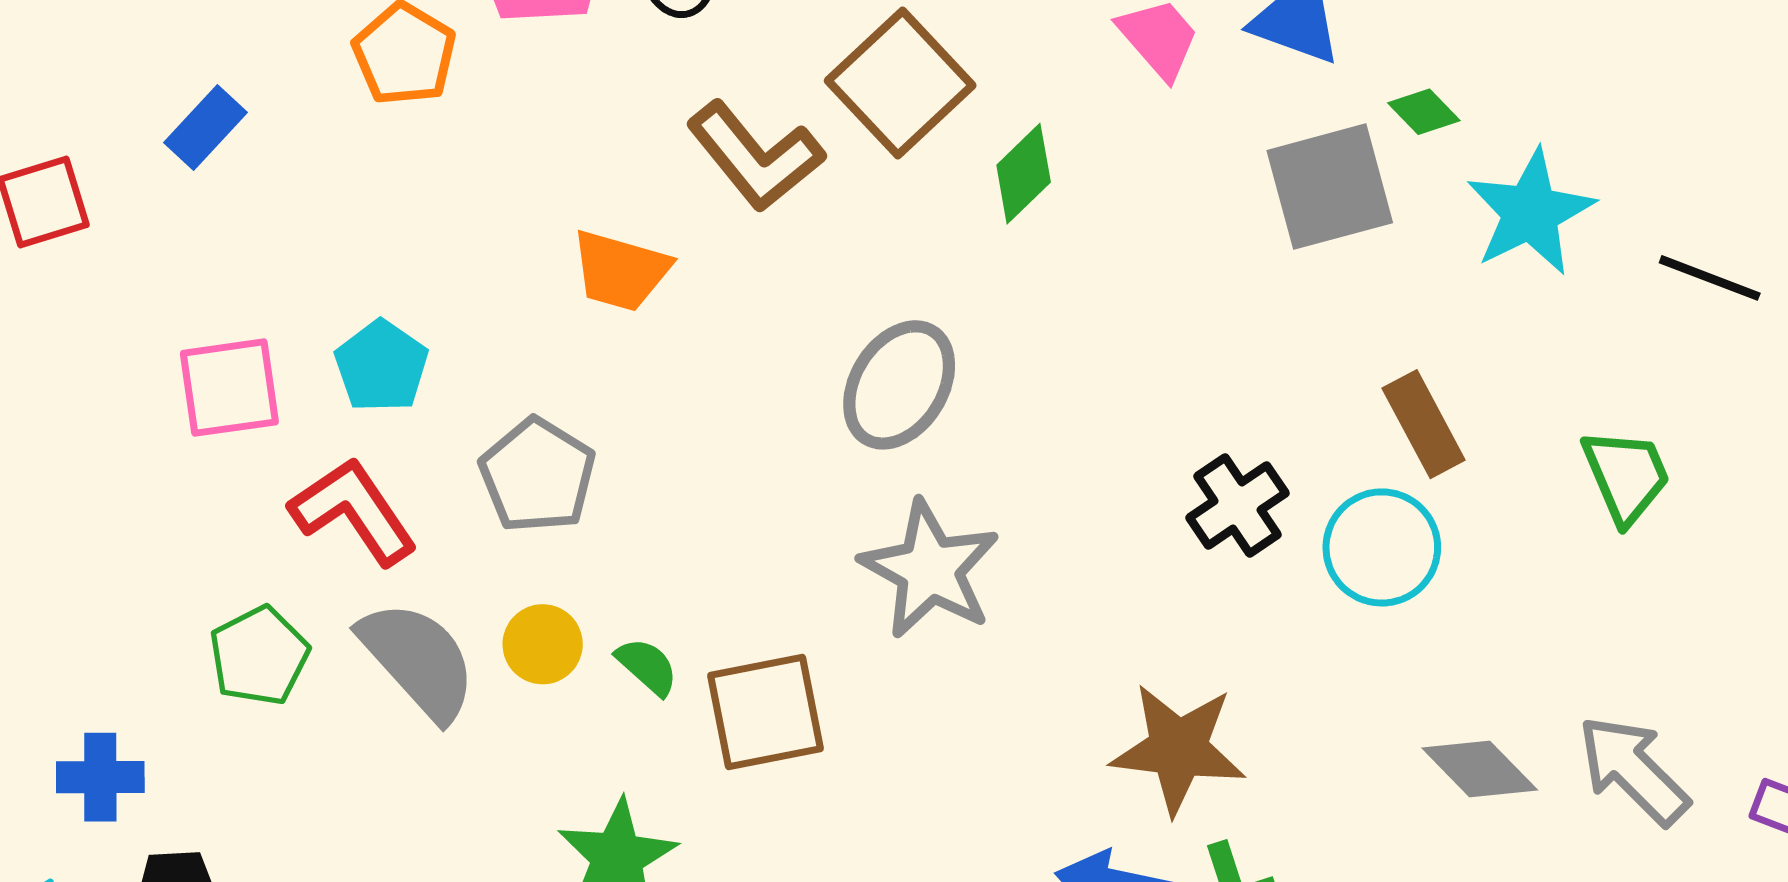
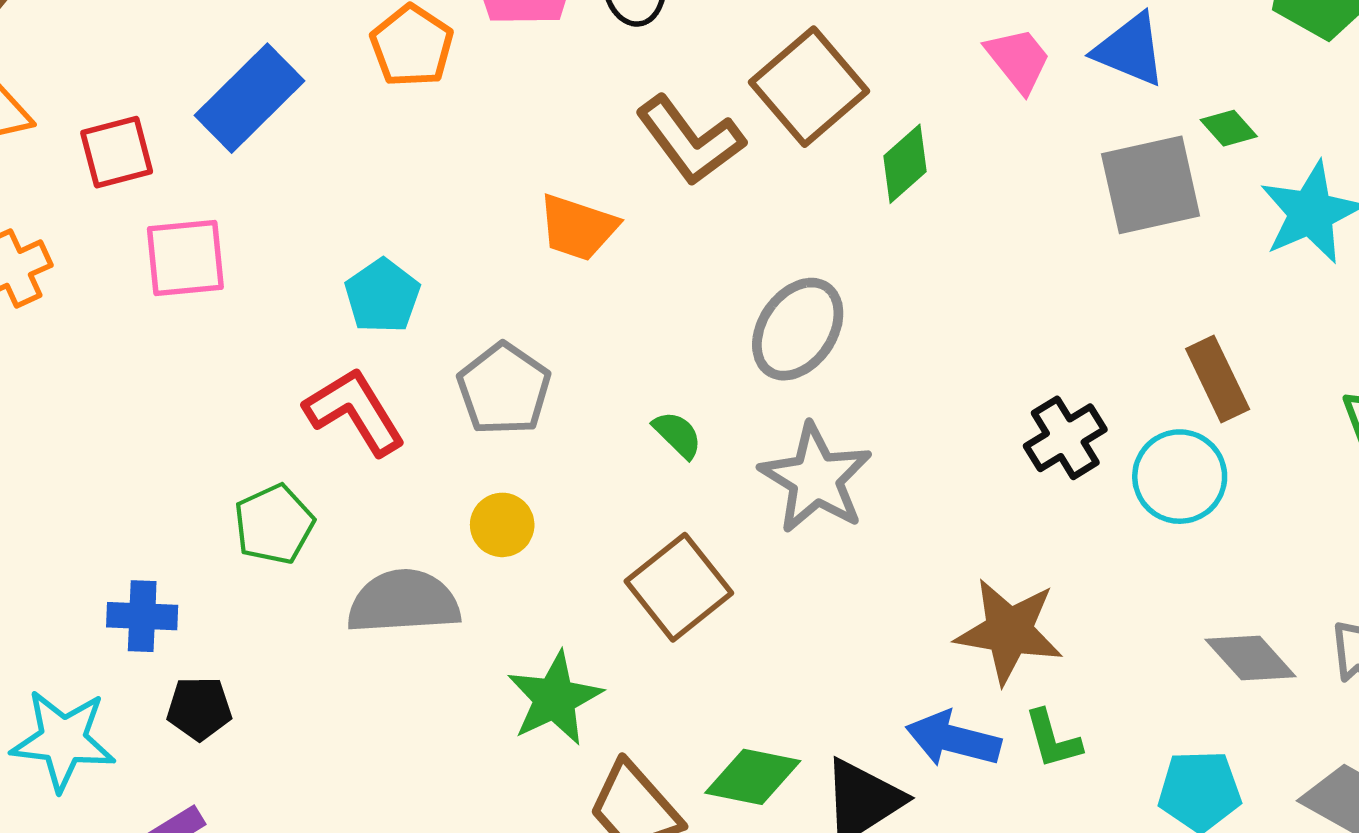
blue rectangle: (206, 128) -> (249, 98), size x1.6
pink square: (229, 388) -> (185, 258), moved
gray semicircle: (418, 660) -> (404, 602), moved, turned -54
green semicircle: (647, 666) -> (677, 435), moved
brown square: (766, 712) -> (679, 587), turned -30

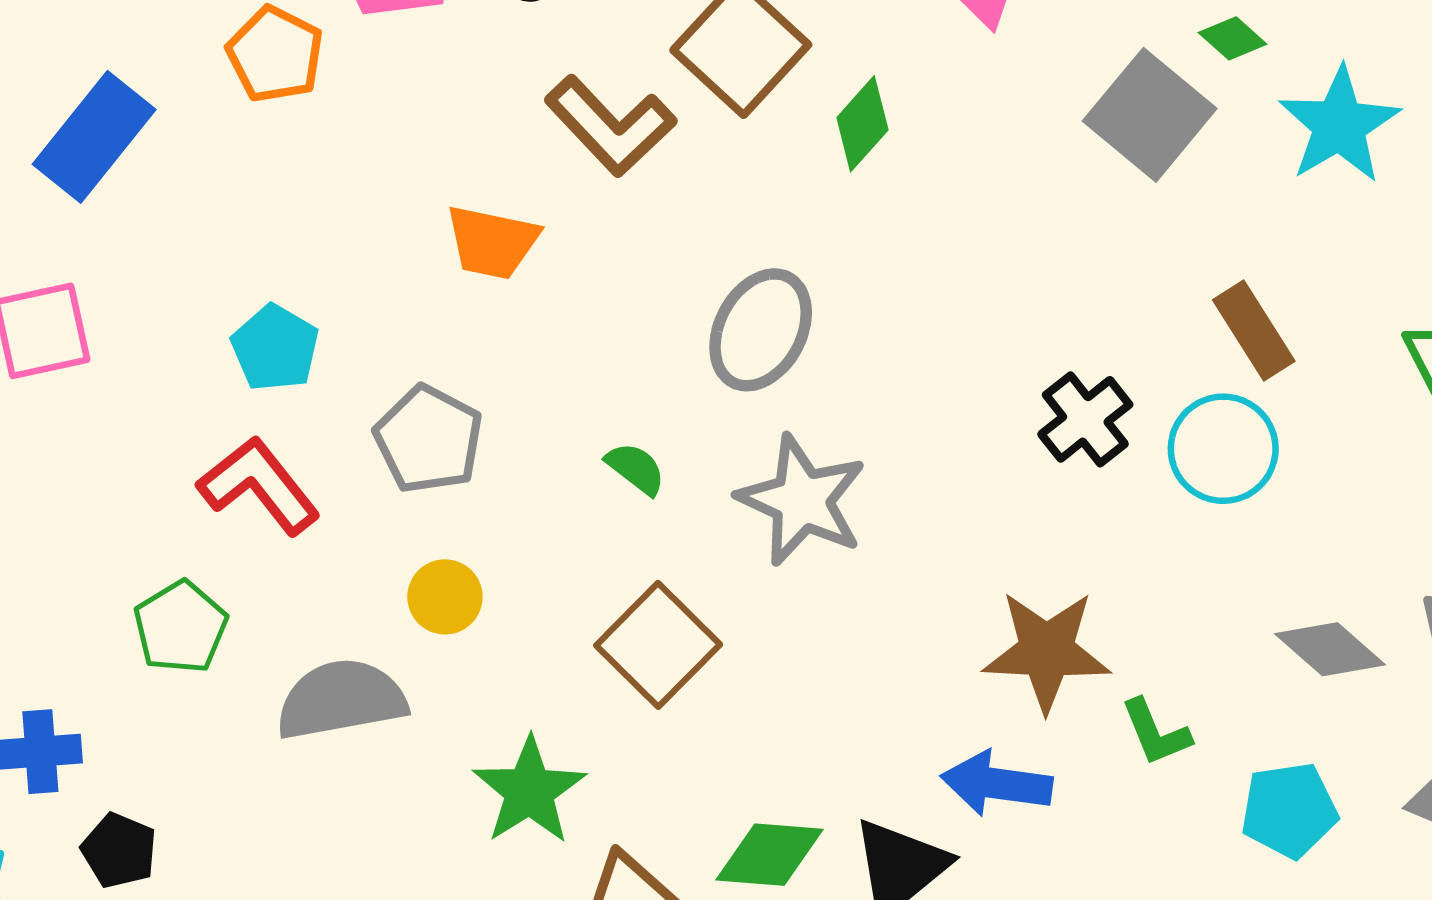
gray square: (1151, 185) -> (1150, 115), turned -31
black pentagon: (199, 708) -> (119, 851), turned 30
green L-shape: (1053, 739) -> (1156, 732), moved

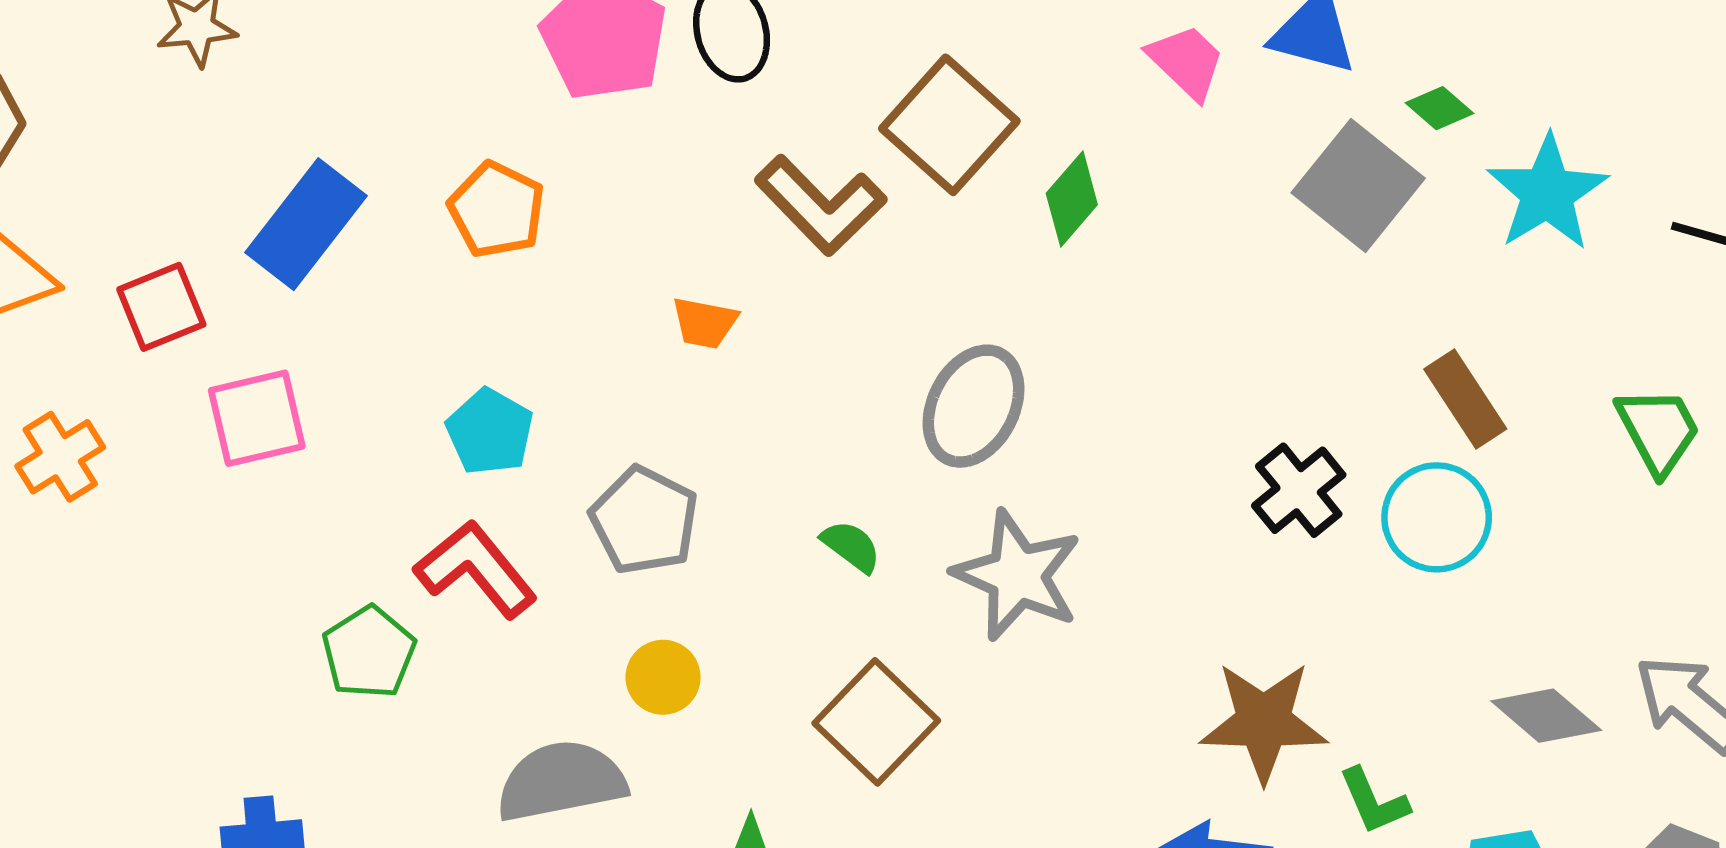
orange pentagon: (275, 54) -> (497, 210), moved
orange trapezoid: (492, 242) -> (705, 323), size x0.7
green pentagon: (181, 627) -> (369, 652), moved

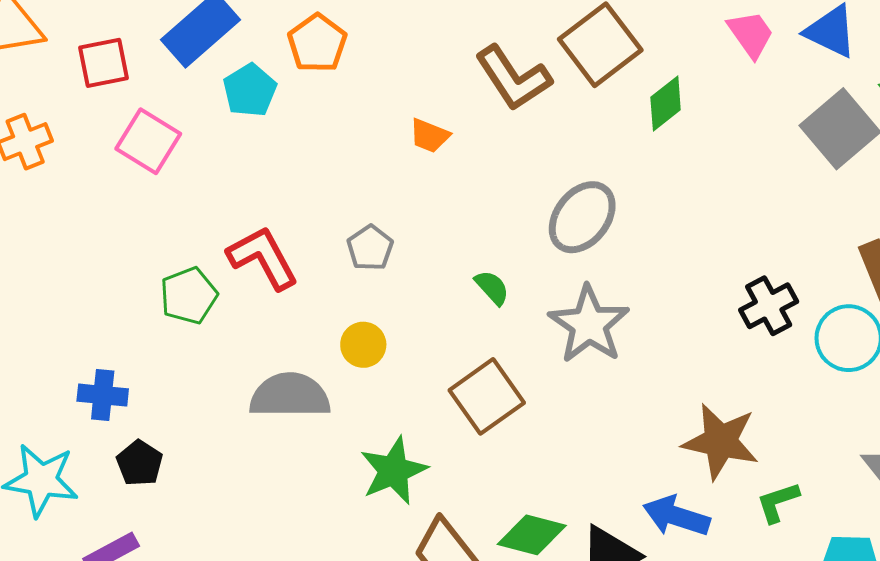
pink square: (257, 418) -> (148, 141), turned 34
cyan pentagon: (490, 432) -> (250, 90), moved
gray pentagon: (644, 520) -> (370, 248), size x0.7
green L-shape: (1374, 801) -> (778, 502), turned 84

